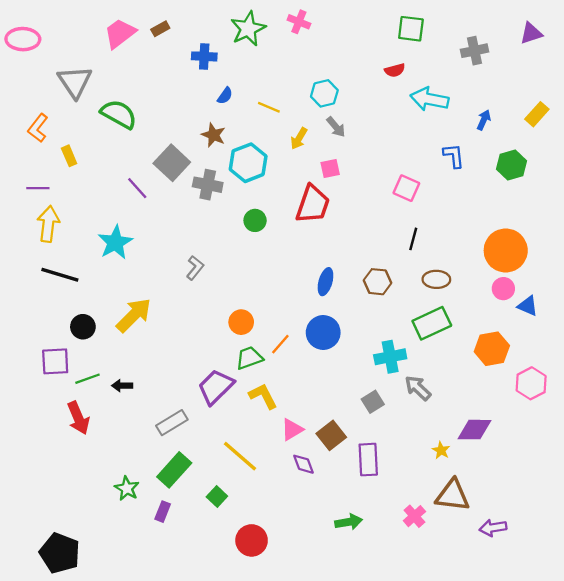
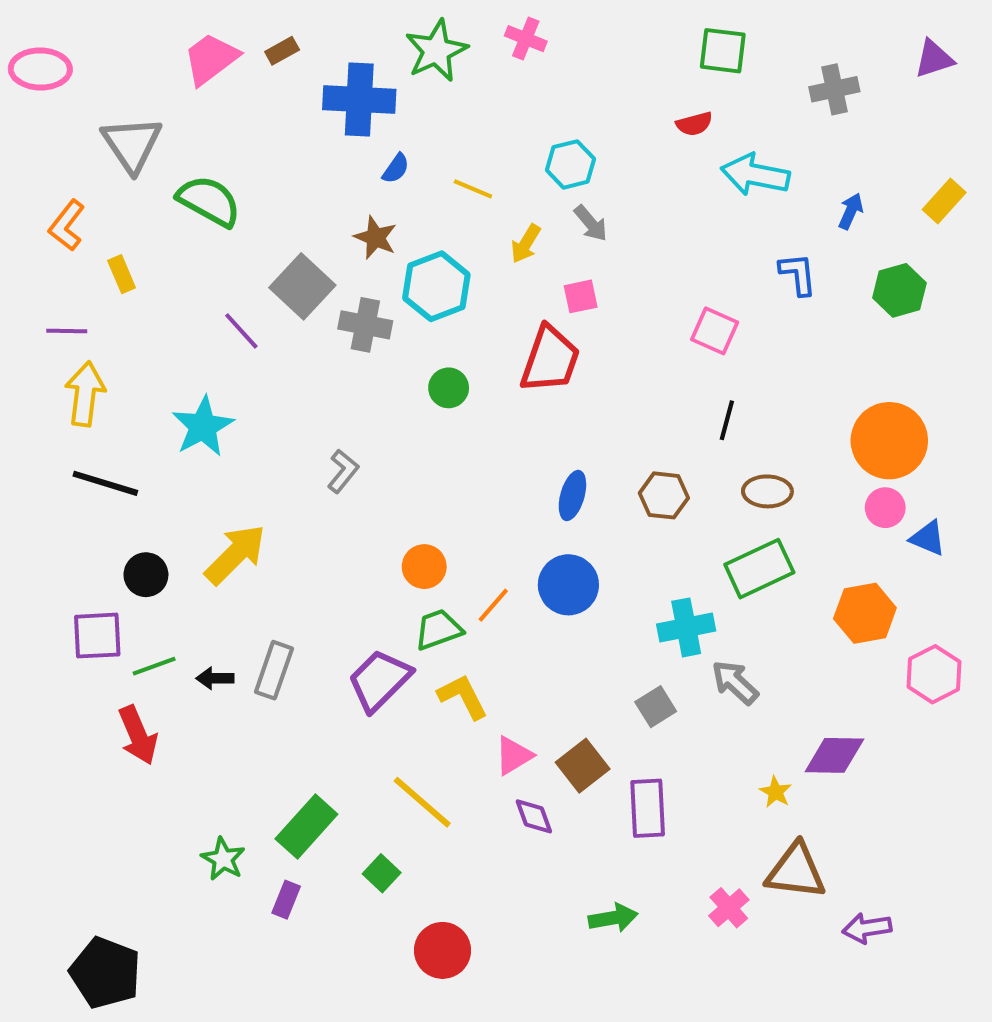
blue cross: (204, 56) -> (359, 99), size x1.6
gray rectangle: (172, 423) -> (274, 670), moved, turned -40

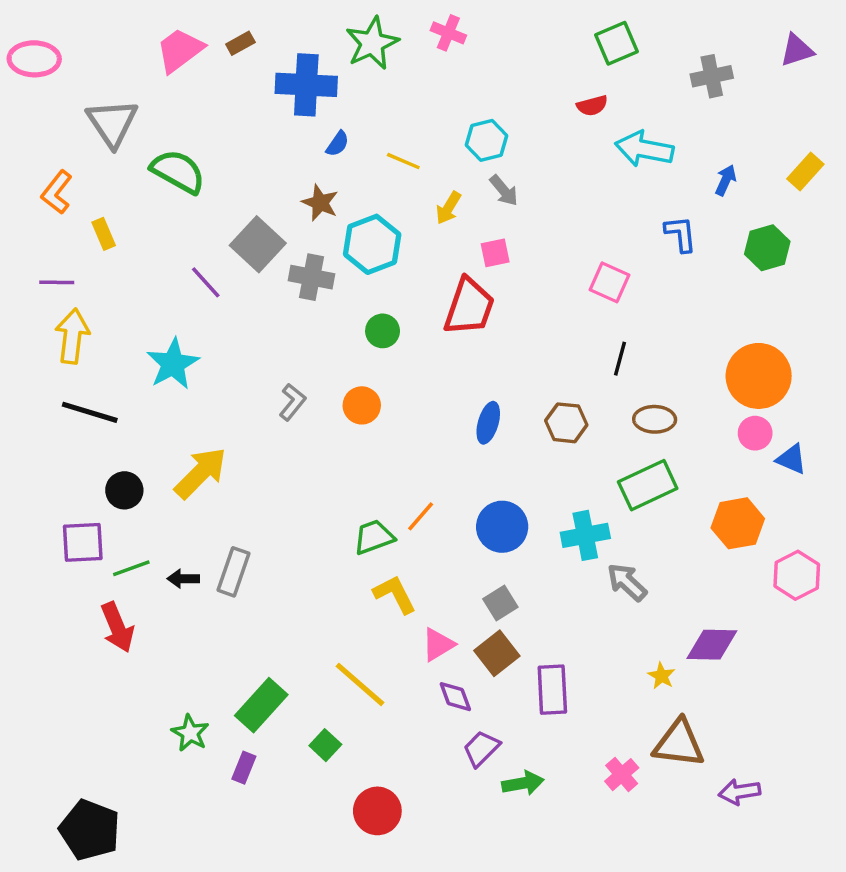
green square: (723, 51) -> (616, 43), turned -30
orange circle: (424, 567) -> (362, 405), moved
blue circle: (568, 585) -> (502, 527), moved
purple trapezoid: (380, 680) -> (481, 749), moved, size x0.7
gray square: (656, 707) -> (500, 603), moved

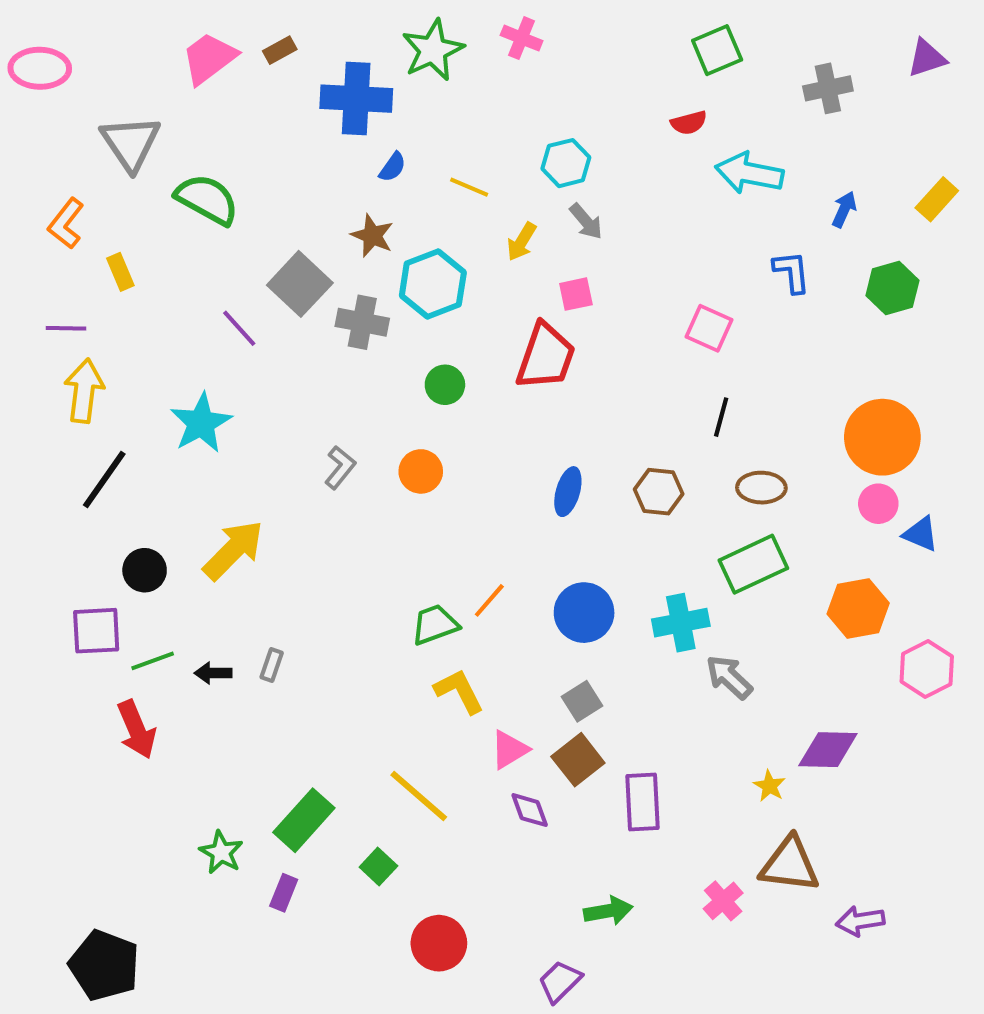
black line: (90, 412) -> (104, 480), turned -72
gray rectangle: (234, 572) -> (272, 665), size x0.6
purple trapezoid: (481, 749) -> (560, 981), moved

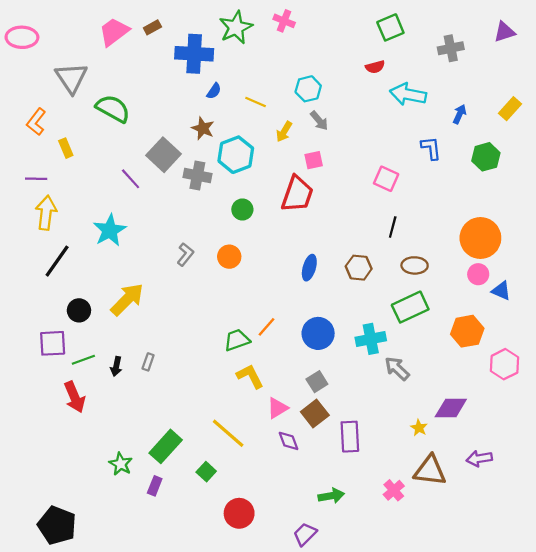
black arrow: (213, 673) -> (116, 366), turned -78
purple arrow: (860, 921) -> (479, 458), moved

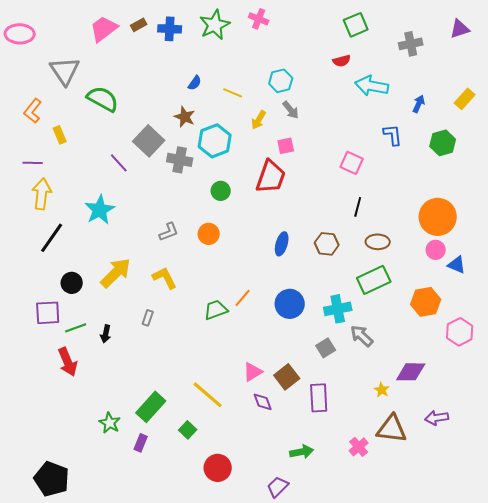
blue cross: (194, 54) -> (170, 29), moved, size x0.7
gray L-shape: (185, 254) -> (169, 232), turned 30
gray rectangle: (148, 362) -> (148, 318), moved
yellow L-shape: (250, 376) -> (165, 278), moved
gray square: (317, 382) -> (326, 348), moved

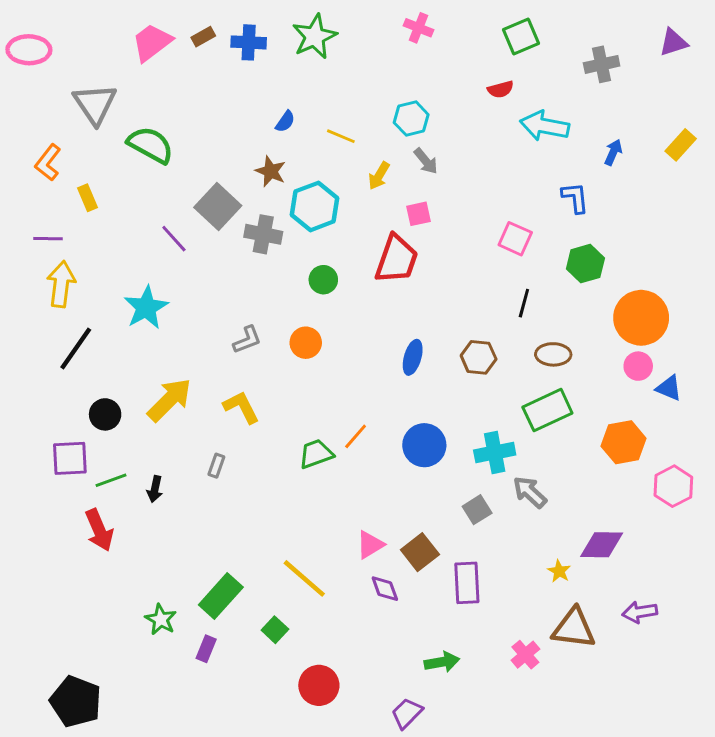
pink cross: (259, 19) -> (419, 28), moved
green hexagon: (443, 143) -> (585, 264), moved

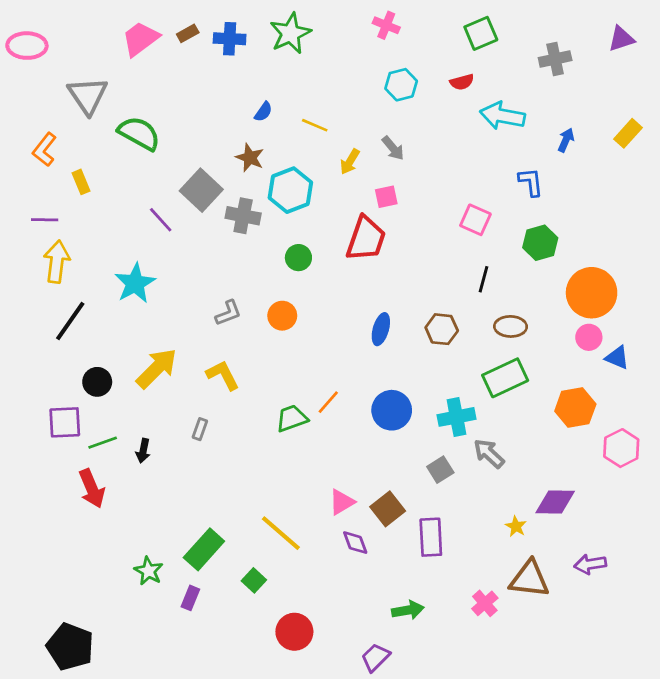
cyan hexagon: (411, 119) -> (401, 85), moved

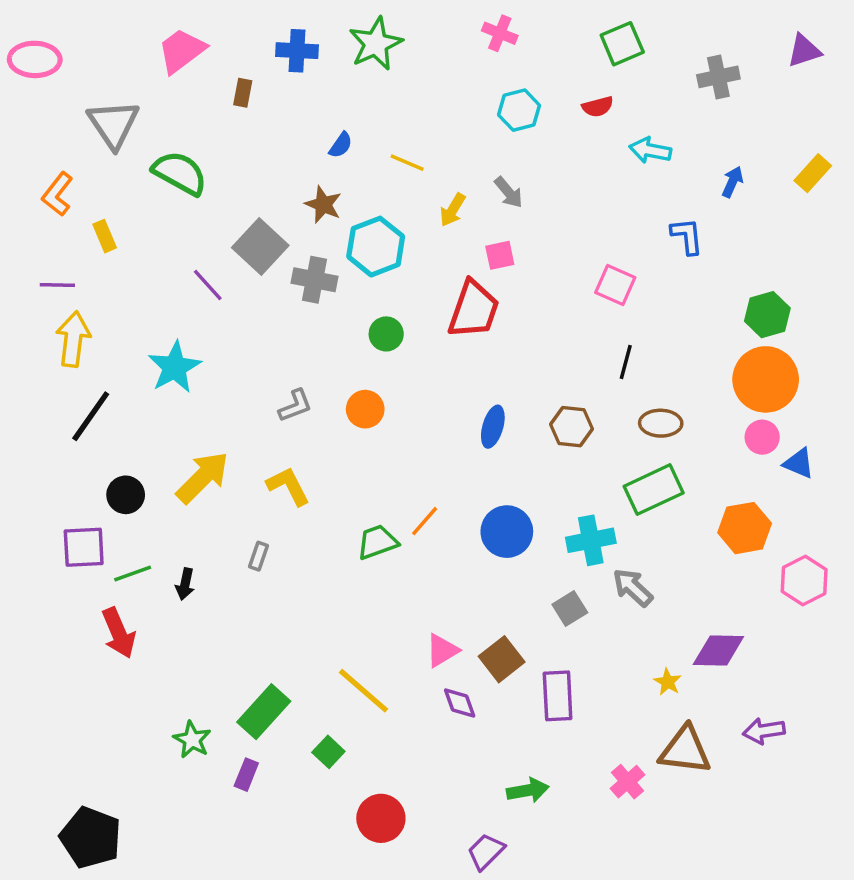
brown rectangle: (188, 33) -> (243, 93), moved, turned -50
cyan arrow: (502, 116) -> (650, 150), size x0.7
green hexagon: (540, 243) -> (767, 315), moved

